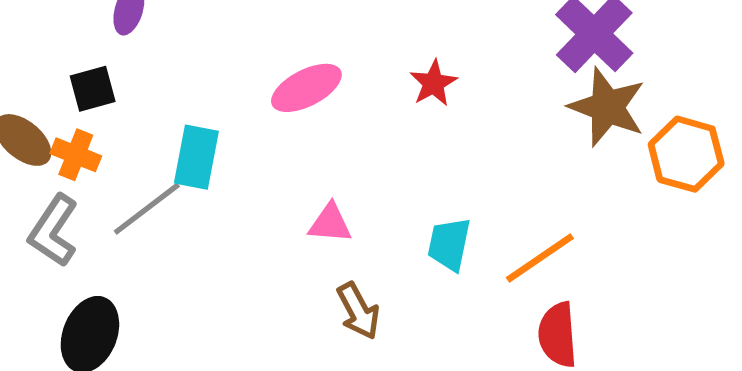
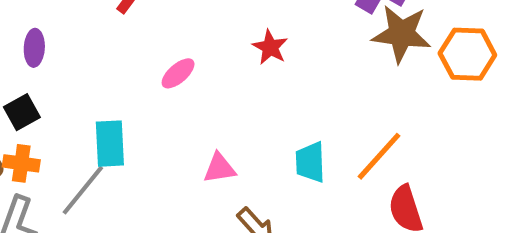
pink ellipse: (306, 88) -> (178, 73), size x0.7

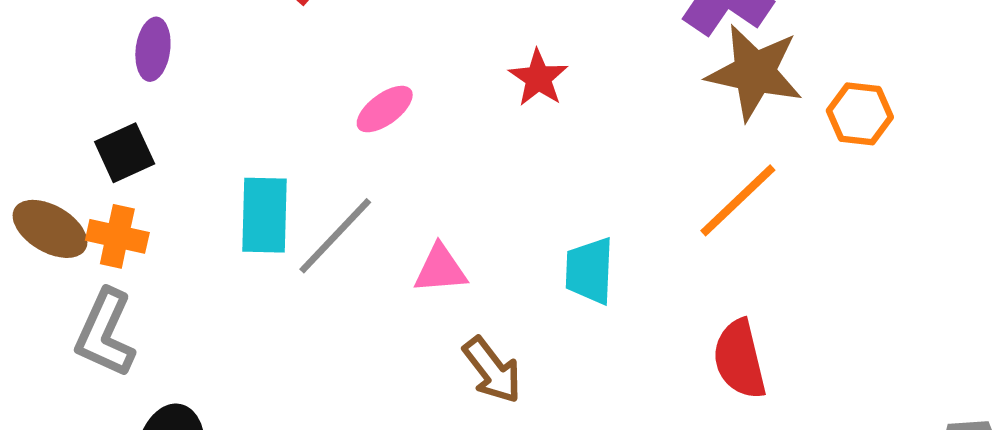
orange hexagon: (467, 54) -> (860, 114), size x0.7
orange line: (379, 156) -> (738, 200), moved
gray line: (83, 190) -> (335, 236), moved

